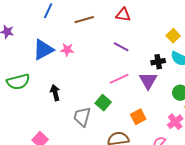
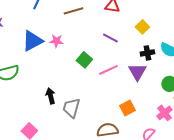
yellow square: (173, 36) -> (142, 27), moved
black arrow: (55, 93) -> (50, 96), moved
green square: (103, 103) -> (84, 60), moved

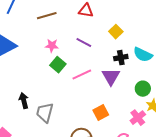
pink star: (56, 41) -> (52, 46), moved

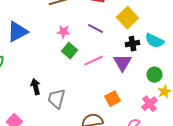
yellow square: (116, 32) -> (127, 18), size x1.5

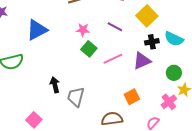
purple triangle: (122, 63) -> (142, 61), turned 36

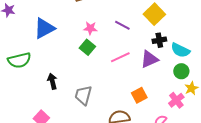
cyan semicircle: (174, 39) -> (180, 50), moved
green square: (89, 49) -> (87, 47), moved
black arrow: (55, 85) -> (52, 81), moved

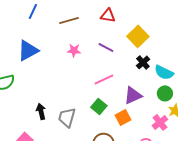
black cross: (159, 40) -> (143, 62), turned -32
green square: (87, 47) -> (99, 106), moved
purple triangle: (149, 59) -> (133, 95), moved
black arrow: (52, 81) -> (41, 111), moved

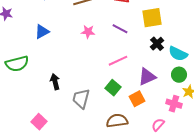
yellow square: (138, 36) -> (152, 18), turned 35
blue triangle: (28, 50) -> (42, 32), size x0.7
black arrow: (41, 111) -> (55, 82), moved
pink cross: (160, 122) -> (174, 104), turned -35

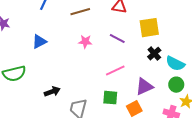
black arrow: (55, 82) -> (52, 92), turned 84
green square: (113, 88) -> (110, 98), turned -35

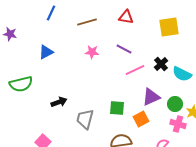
yellow square: (149, 28) -> (169, 27), moved
pink line: (115, 71) -> (135, 70), moved
green circle: (176, 85) -> (175, 104), moved

